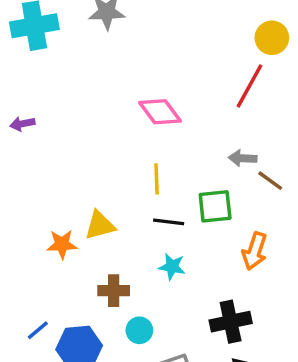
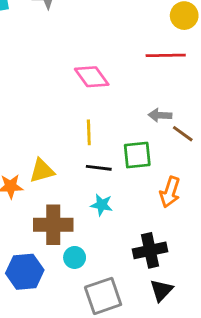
red line: (249, 86) -> (166, 55), turned 60
brown cross: (114, 291) -> (53, 225), size x1.5

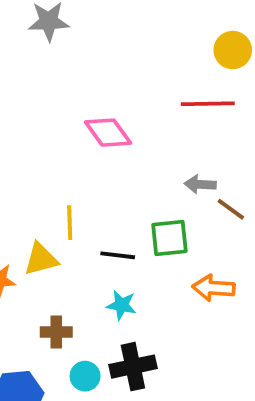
yellow line: (89, 132) -> (70, 223), moved
orange arrow: (170, 192) -> (214, 288), turned 76
brown cross: (53, 225) -> (56, 332), size x0.6
black cross: (150, 250) -> (133, 367), moved

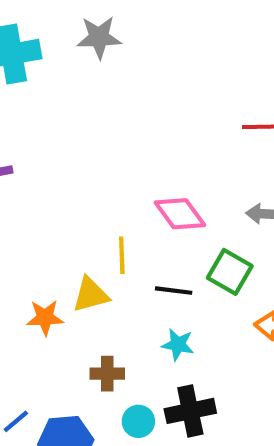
pink diamond: (108, 133) -> (180, 214), moved
green square: (169, 238) -> (230, 272), turned 36

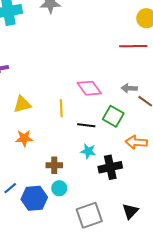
yellow triangle: (91, 295) -> (22, 104), moved
black cross: (190, 411) -> (110, 167), moved
cyan circle: (138, 421) -> (59, 188), moved

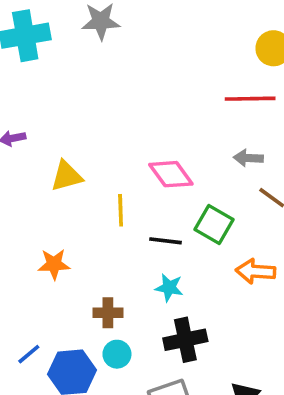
gray arrow: (129, 88) -> (248, 158), moved
yellow triangle: (22, 104) -> (67, 176), moved
black cross: (110, 167) -> (185, 340), moved

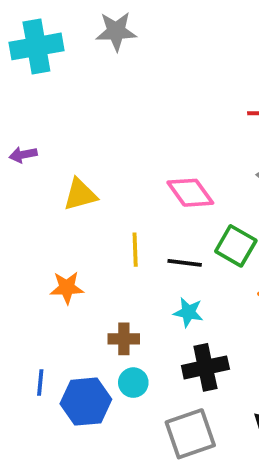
yellow line: (121, 210) -> (135, 250), moved
blue line: (29, 354) -> (40, 383), turned -45

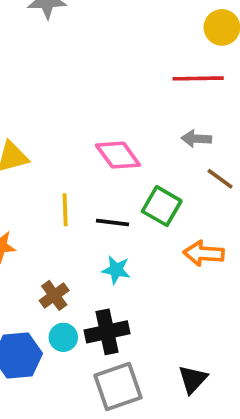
brown cross: (124, 339) -> (54, 295), turned -36
black cross: (205, 367) -> (107, 332), moved

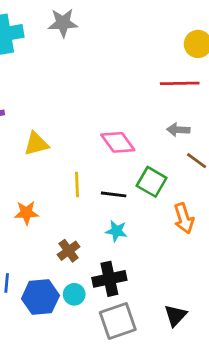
orange arrow: (204, 253) -> (184, 218), turned -112
cyan circle: (63, 337) -> (74, 294), moved

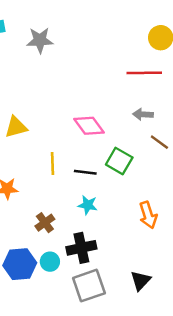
gray star: (63, 23) -> (40, 40), moved
orange arrow: (184, 218) -> (148, 215), moved

